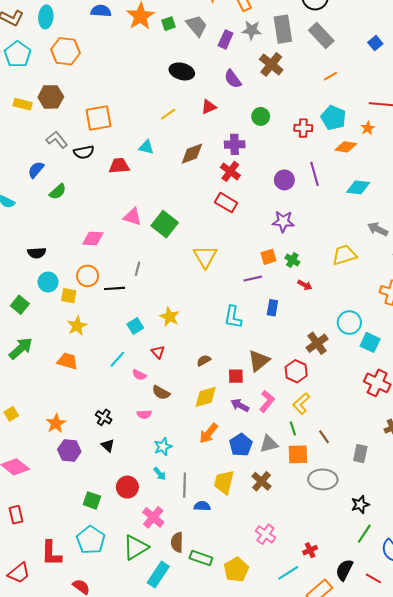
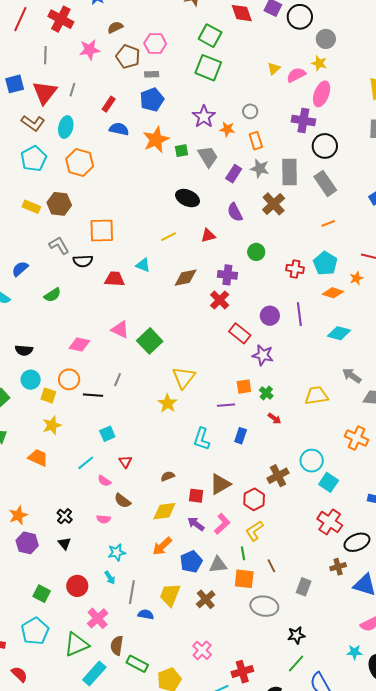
blue semicircle: (36, 170) -> (20, 269), moved
red rectangle: (226, 203) -> (240, 333), moved
yellow star: (170, 317) -> (168, 403), moved
red cross: (310, 550) -> (242, 672), size x1.5

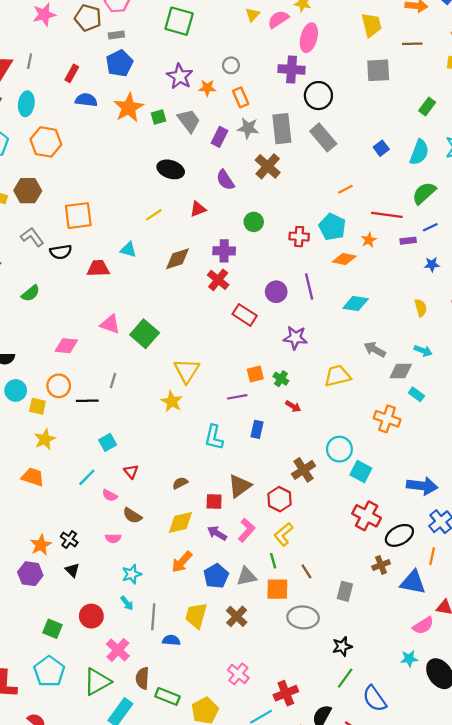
orange line: (328, 223) -> (345, 189), moved
purple star: (263, 355) -> (295, 338), moved
orange star: (18, 515) -> (41, 545), moved

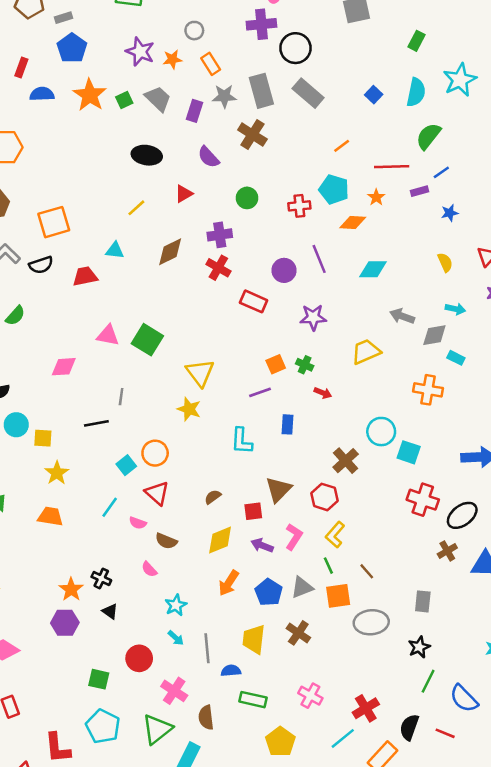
orange circle: (59, 386) -> (155, 453), moved
red triangle: (131, 472) -> (157, 493), size x1.5
pink semicircle: (113, 538) -> (149, 569), turned 56
gray rectangle: (345, 591) -> (423, 601), moved
green rectangle: (167, 696) -> (253, 700), moved

